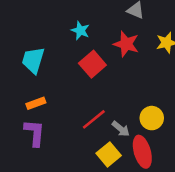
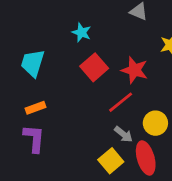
red star: (126, 44) -> (135, 70), moved
red line: (94, 119) -> (121, 102), moved

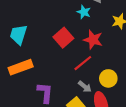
cyan star: (82, 32) -> (84, 12), moved
orange rectangle: (36, 108) -> (21, 67), size x1.6
purple L-shape: (34, 138) -> (45, 93), moved

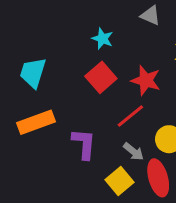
cyan star: (84, 12) -> (103, 39), moved
purple L-shape: (45, 93) -> (84, 144), moved

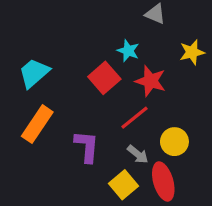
cyan star: (103, 39) -> (128, 51), moved
cyan trapezoid: (33, 73) -> (34, 73), turned 32
orange rectangle: (36, 122) -> (37, 124), turned -36

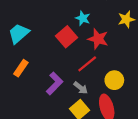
orange rectangle: (37, 124) -> (21, 68), size x0.7
purple L-shape: (87, 146) -> (55, 83), turned 40
gray arrow: (138, 154) -> (81, 88), moved

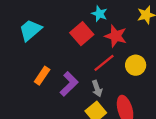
orange rectangle: (21, 68) -> (42, 76), moved
yellow circle: (114, 80) -> (136, 65), moved
gray arrow: (81, 88) -> (97, 89), turned 32

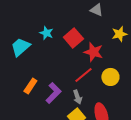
cyan star: (99, 14) -> (46, 33), moved
red square: (82, 34) -> (73, 38), moved

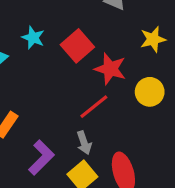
yellow circle: (110, 77) -> (150, 92), moved
purple L-shape: (53, 93) -> (41, 158), moved

